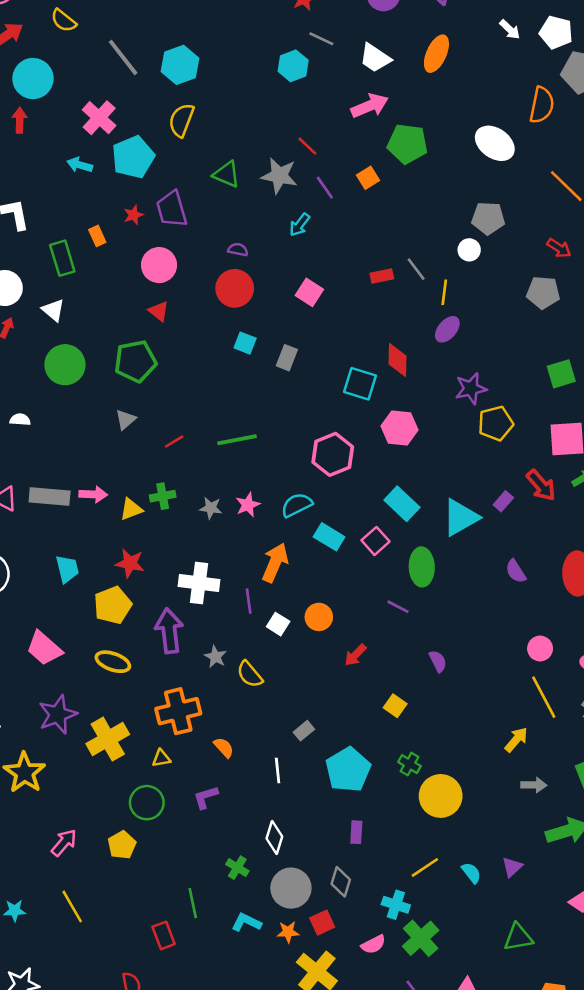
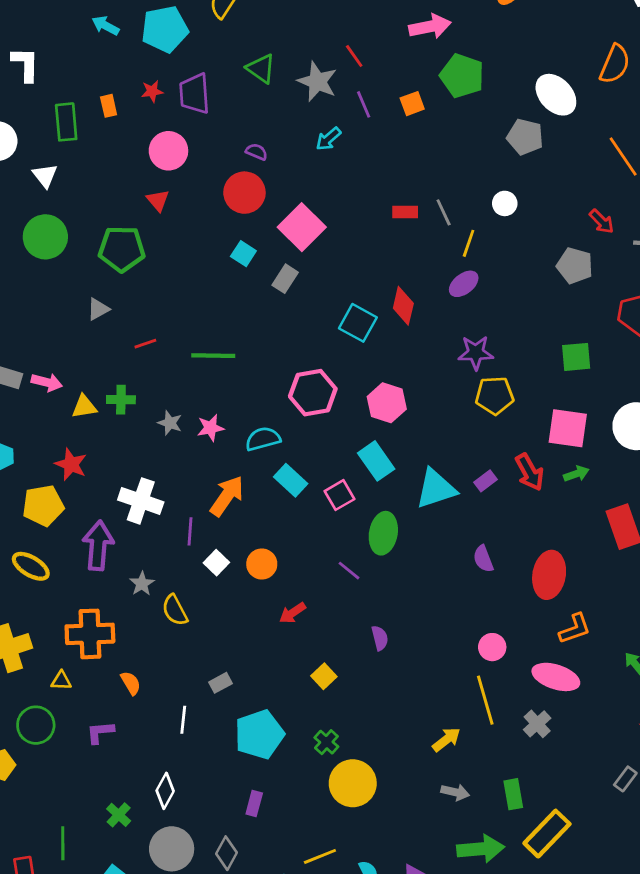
gray pentagon: (488, 218) -> (525, 137), moved
pink square: (309, 292) -> (302, 227), moved, size x1.5
pink hexagon: (400, 428) -> (387, 403), moved

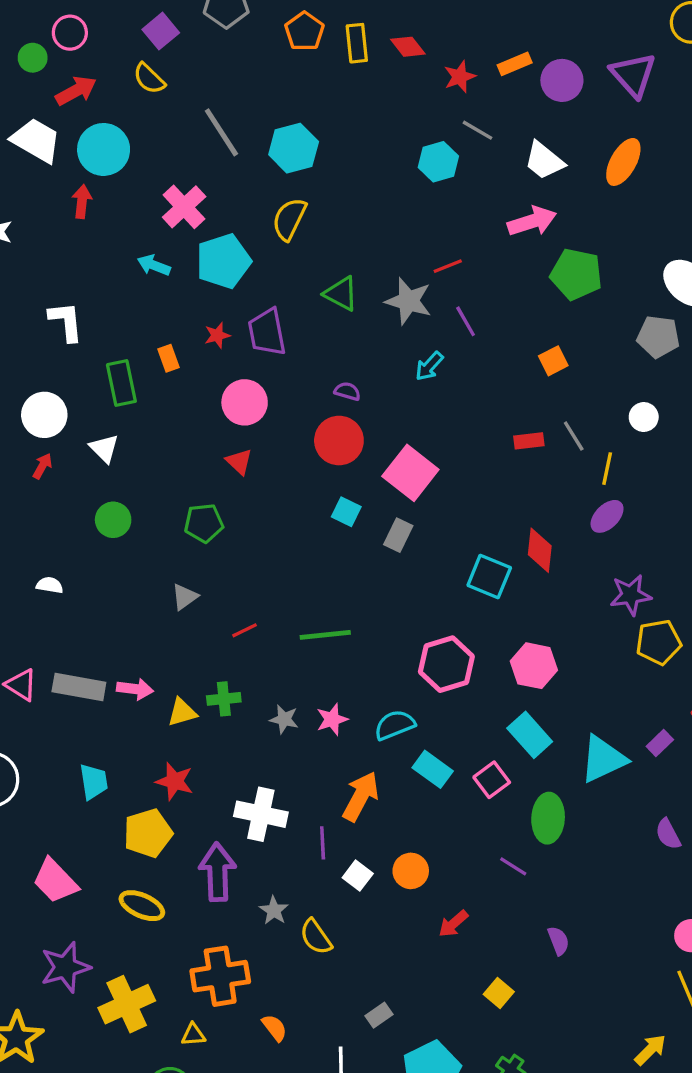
red line: (354, 56) -> (448, 266), turned -70
orange square: (412, 104) -> (553, 361), moved
green circle: (45, 237) -> (113, 520), size x0.7
green pentagon: (122, 249) -> (204, 523), size x0.7

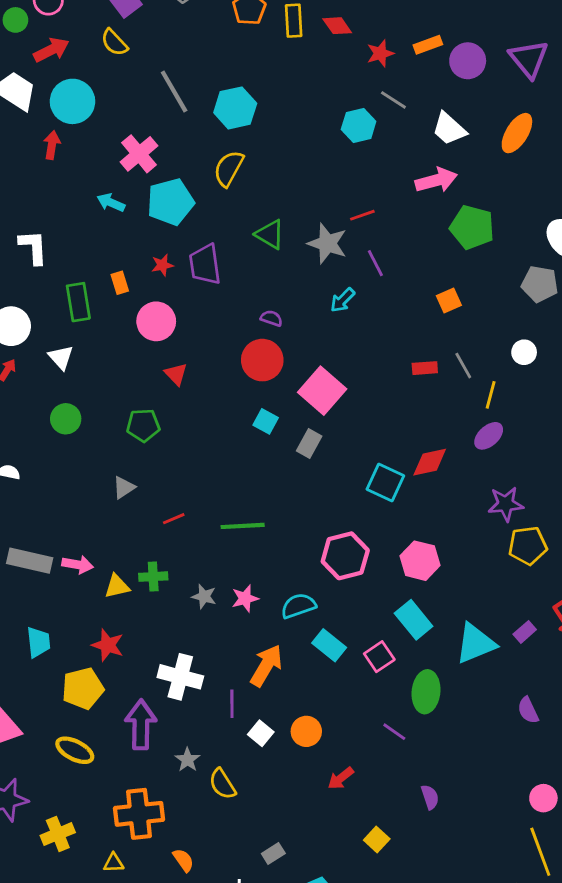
pink circle: (245, 402) -> (156, 321), moved
red diamond: (540, 550) -> (430, 462), turned 69
yellow cross: (127, 1004) -> (58, 834), size x0.7

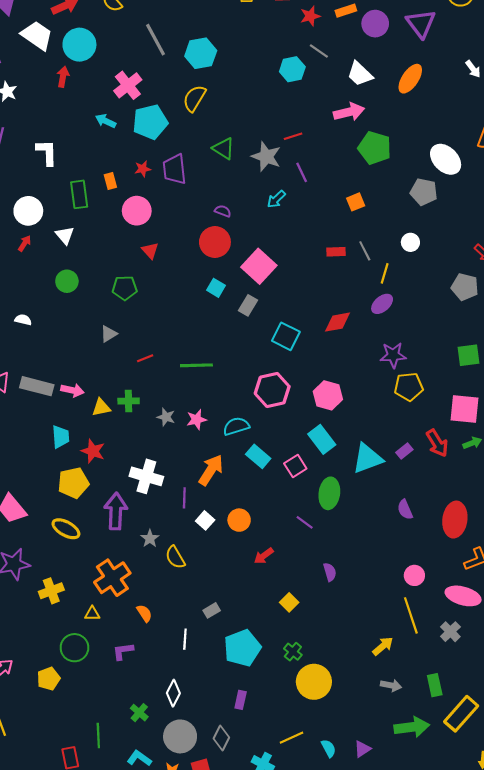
cyan square: (385, 483) -> (286, 336), moved
cyan trapezoid: (38, 642) -> (61, 437), moved
orange cross: (139, 814) -> (112, 578), turned -30

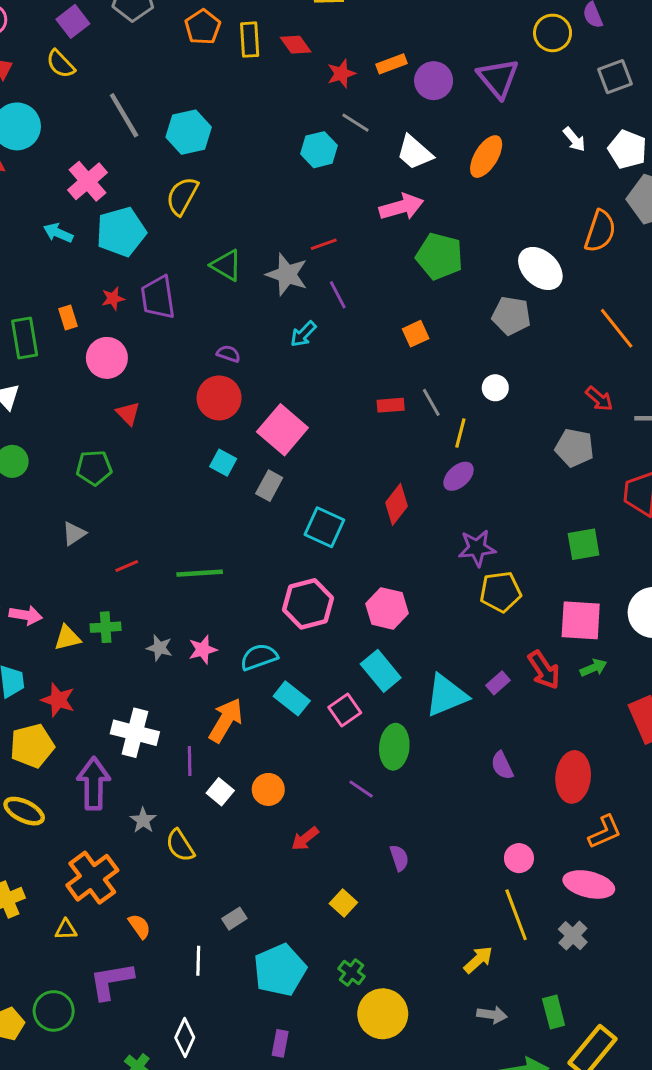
red diamond: (337, 322) -> (396, 504), turned -40
green circle: (74, 648) -> (54, 1011), moved
purple L-shape: (123, 651) -> (111, 981), size x1.5

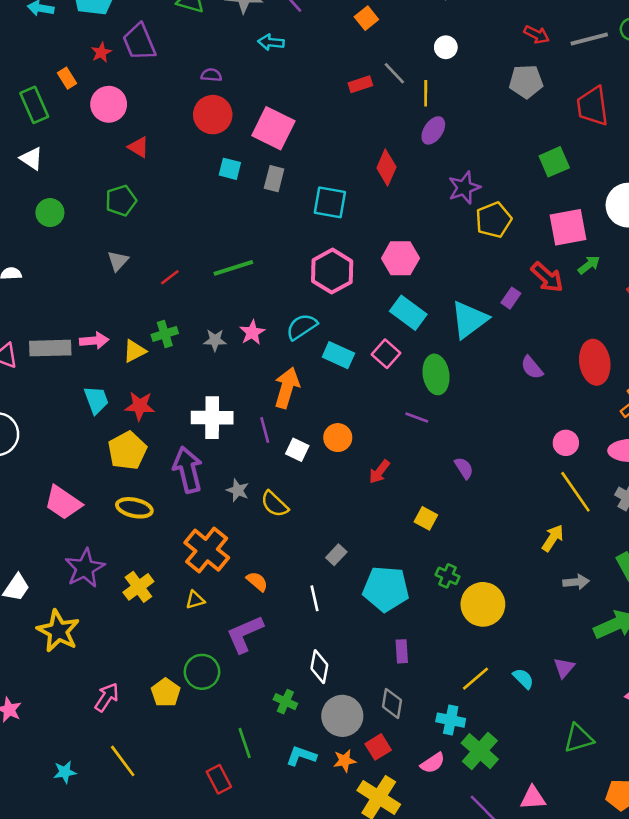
cyan arrow: (303, 334) -> (271, 42), turned 65
cyan pentagon: (280, 970) -> (386, 589), turned -30

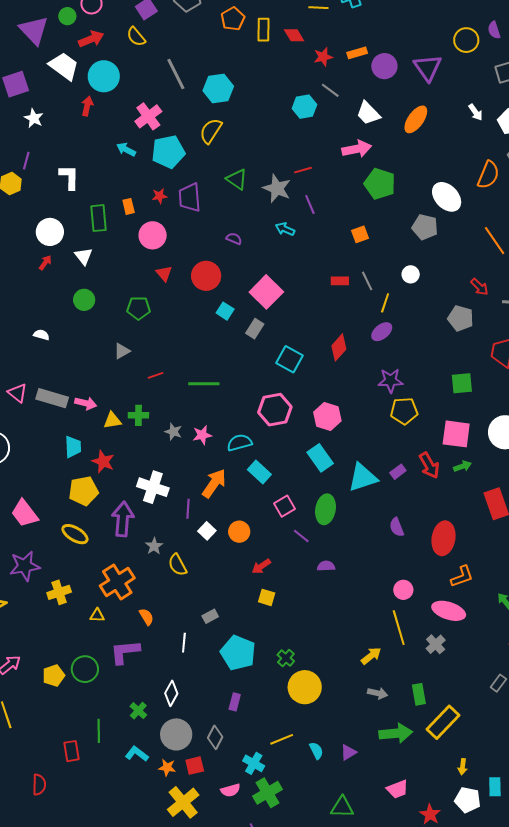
red circle: (213, 115) -> (206, 276), moved
pink square: (386, 354) -> (285, 506), moved
purple semicircle: (464, 468) -> (326, 566), moved, turned -78
yellow square: (426, 518) -> (267, 597), moved, turned -30

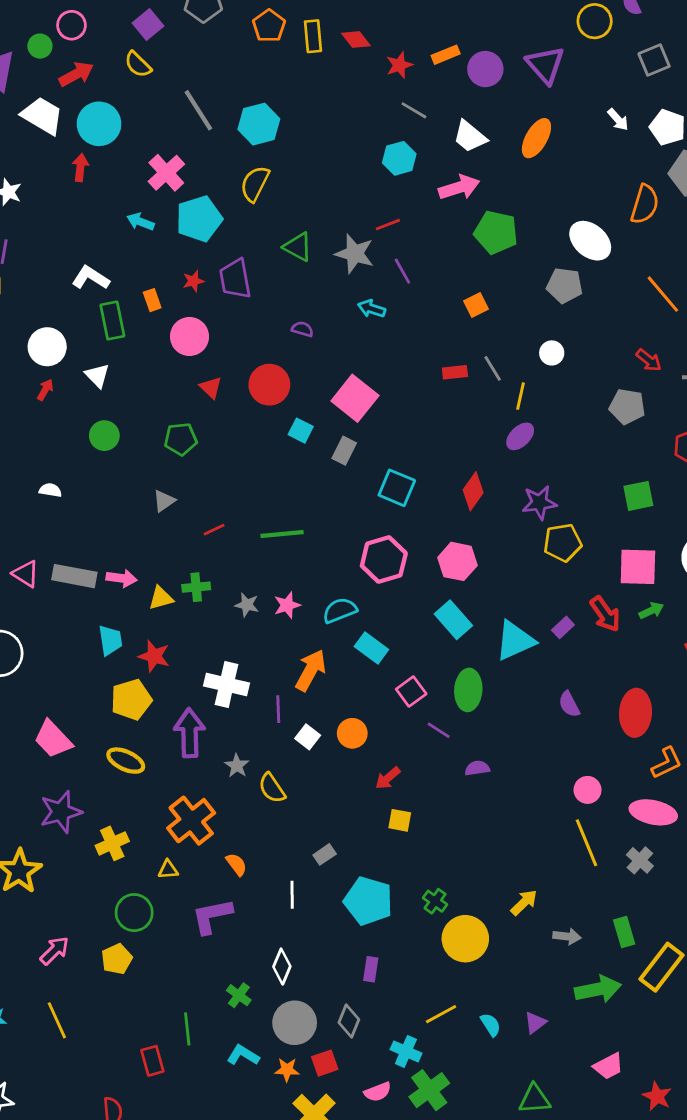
cyan hexagon: (304, 107) -> (399, 158), moved
white L-shape: (69, 177) -> (91, 278), moved, turned -52
red diamond: (339, 347) -> (473, 491), moved
yellow arrow: (371, 656) -> (524, 902), moved
green circle: (85, 669) -> (134, 913), moved

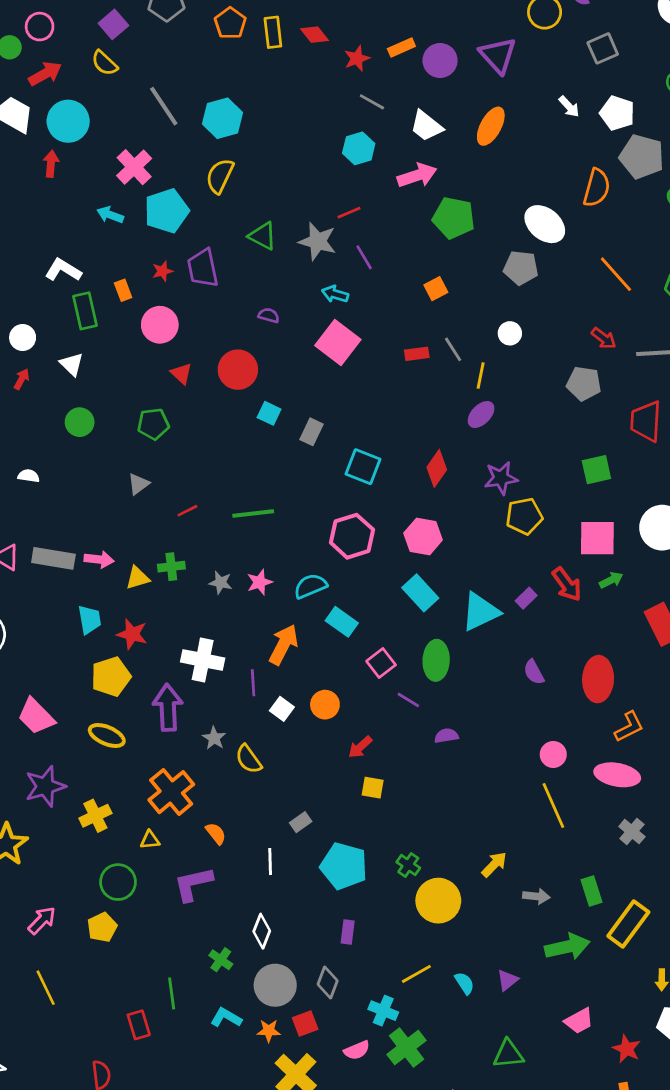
white circle: (47, 347) -> (23, 338), size x0.7
pink square: (355, 398) -> (338, 343), moved
gray cross: (640, 860) -> (632, 832), moved

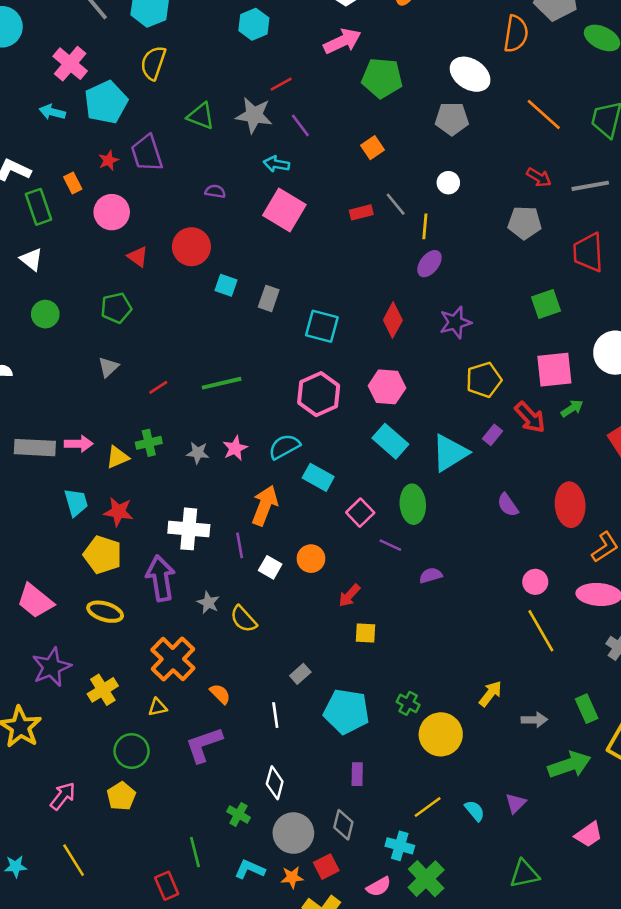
cyan hexagon: (359, 148) -> (254, 24), moved
yellow pentagon: (524, 516) -> (484, 380), moved
yellow pentagon: (111, 677) -> (103, 555), turned -30

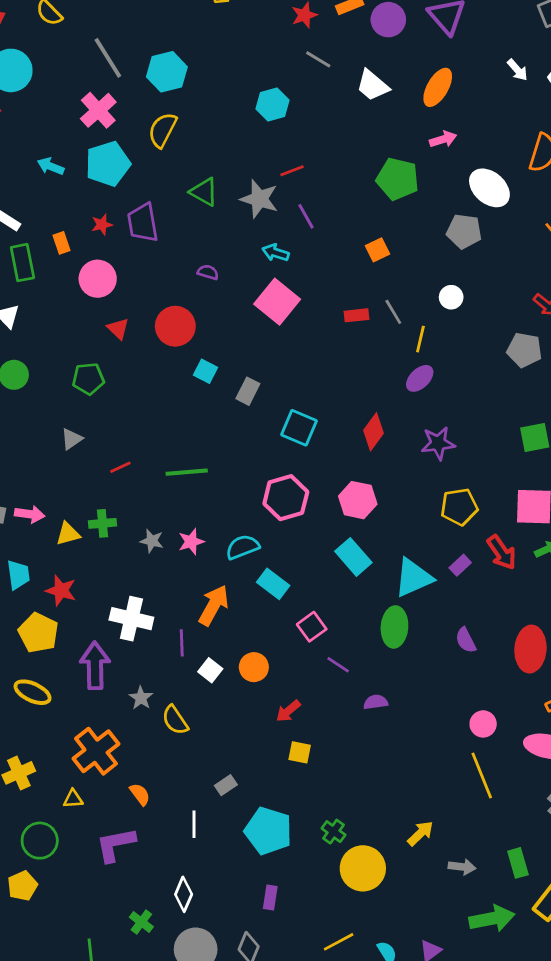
pink arrow: (342, 41) -> (443, 139), moved, size x0.7
pink cross: (70, 64) -> (98, 110), moved
green ellipse: (413, 504) -> (394, 627), moved

